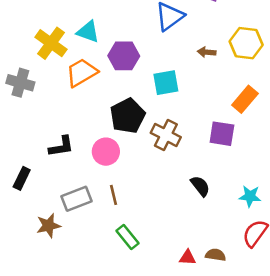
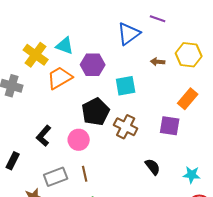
black L-shape: (61, 146) -> (44, 136), turned 140

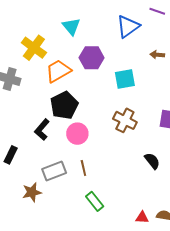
cyan triangle: (65, 46) -> (71, 26), moved, turned 30
black pentagon: (96, 112) -> (64, 105), moved

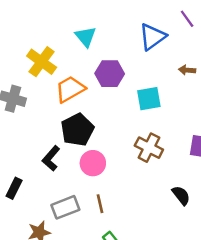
purple line: (157, 11) -> (187, 19), turned 35

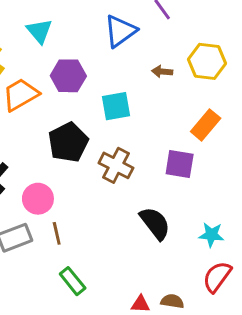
black pentagon: (77, 130) -> (68, 142), moved
pink circle: (93, 163) -> (38, 199), moved
black semicircle: (181, 195) -> (155, 223), size x1.4

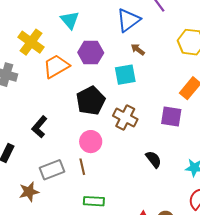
brown arrow: (162, 72) -> (138, 49), moved, turned 32
pink circle: (38, 199) -> (91, 142), moved
black semicircle: (155, 223) -> (154, 159), size x0.7
green rectangle: (73, 281) -> (94, 201), turned -48

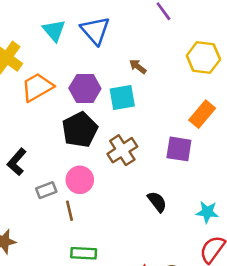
blue triangle: (128, 20) -> (95, 30), moved, turned -35
purple hexagon: (91, 53) -> (85, 88), moved
brown cross: (125, 117) -> (122, 150), turned 30
gray rectangle: (52, 170) -> (46, 190), moved, size x0.7

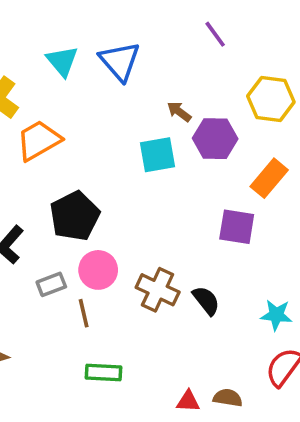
purple hexagon: (85, 88) -> (215, 139), moved
black pentagon: (80, 130) -> (75, 216), moved
brown cross: (122, 150) -> (158, 290), moved, turned -32

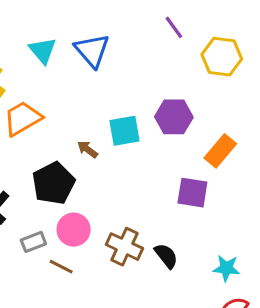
yellow hexagon: (271, 99) -> (222, 57), moved
brown arrow: (179, 112) -> (87, 149), moved
brown line: (84, 313) -> (61, 267), turned -50

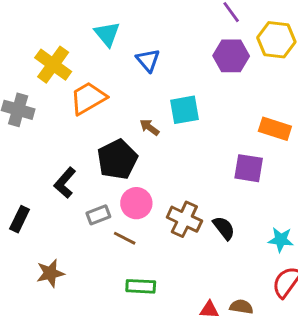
blue triangle: (92, 51) -> (148, 60), moved, size x0.7
purple hexagon: (174, 117) -> (231, 56), moved
orange rectangle: (220, 151) -> (275, 129), turned 68

